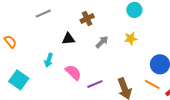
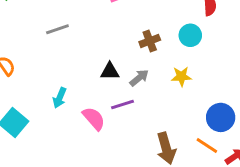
brown cross: (87, 19) -> (150, 41), moved
black triangle: (68, 39) -> (110, 71), moved
purple line: (95, 84) -> (123, 104), moved

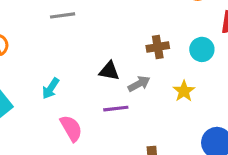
yellow star: (181, 76) -> (184, 91), turned 30
pink semicircle: (94, 119) -> (71, 128), moved

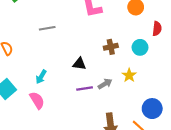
gray arrow: (139, 84) -> (105, 84), moved
pink semicircle: (71, 128) -> (37, 100), moved

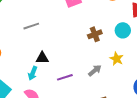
black triangle: (79, 64) -> (42, 58), moved
purple line: (85, 89) -> (65, 77), moved

